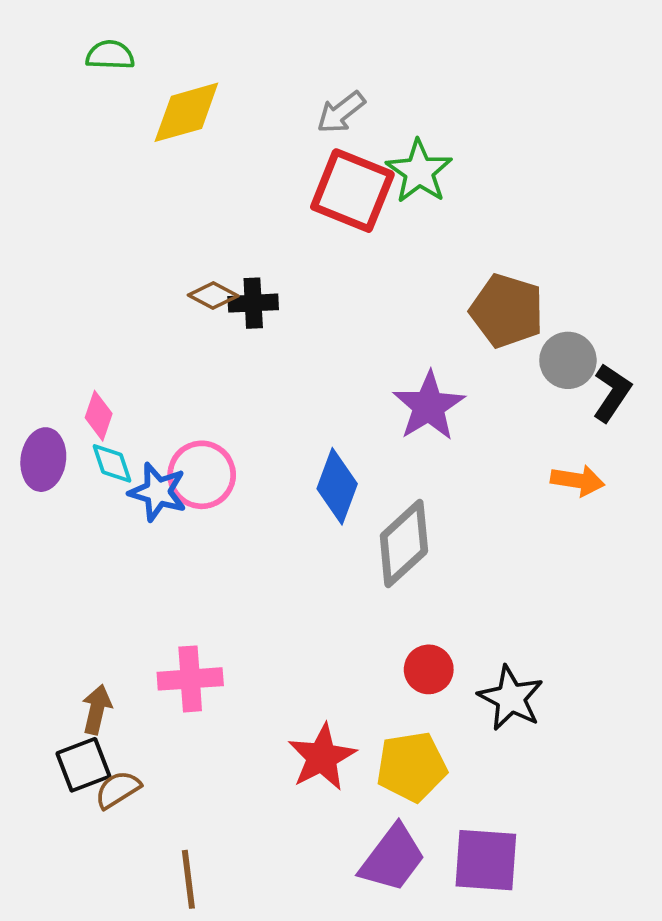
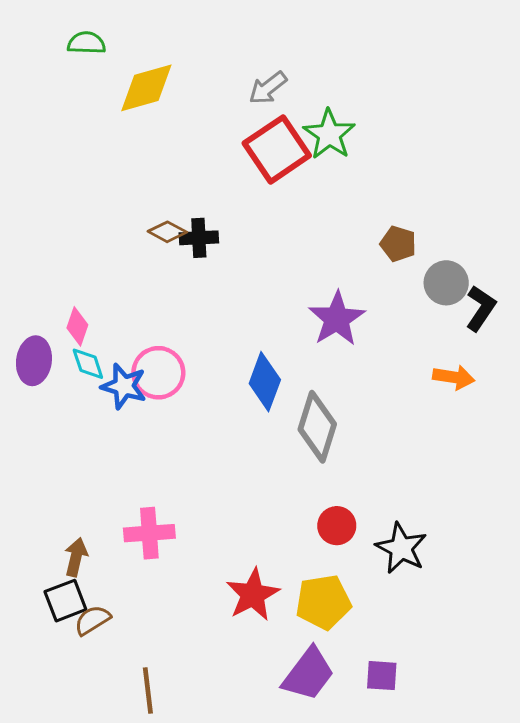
red square: (352, 191) -> (277, 149), turned 34
brown pentagon: (507, 311) -> (398, 244), size x0.6
gray diamond: (404, 543) -> (317, 427), turned -30
purple square: (486, 860) -> (382, 676), size x0.6

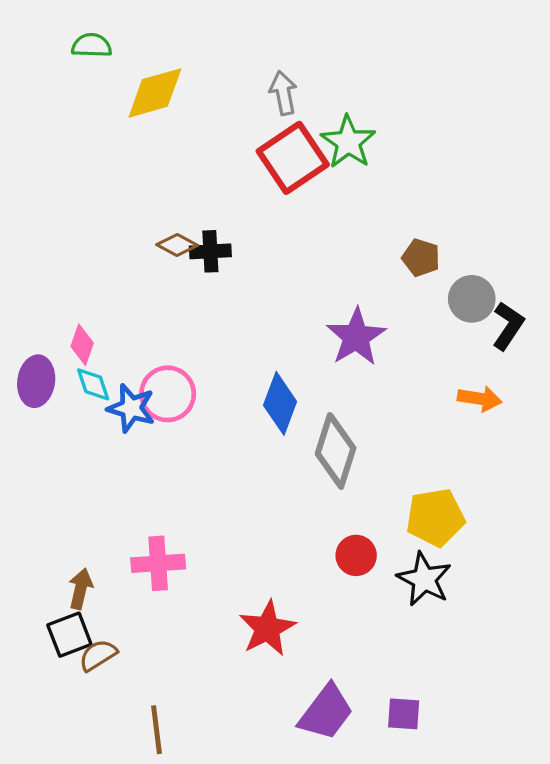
gray arrow: (268, 88) -> (283, 93), turned 117
yellow pentagon: (323, 602) -> (435, 517), moved

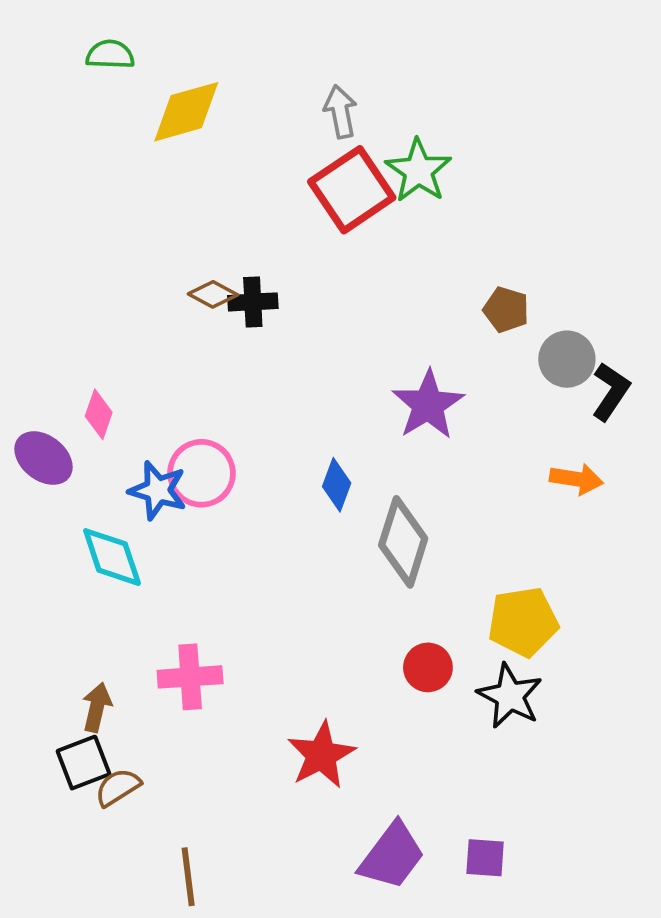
purple ellipse: (36, 381) -> (44, 458), turned -60
cyan diamond: (93, 384) -> (112, 557), moved, size x1.5
blue diamond: (280, 403) -> (337, 485), size x0.7

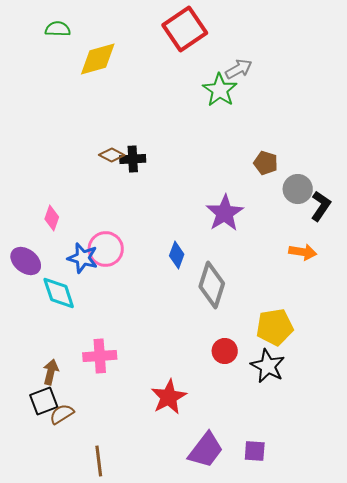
gray arrow: (340, 112) -> (239, 69), moved, turned 72
red square: (352, 190) -> (185, 29), moved
purple ellipse: (44, 458) -> (26, 261), moved

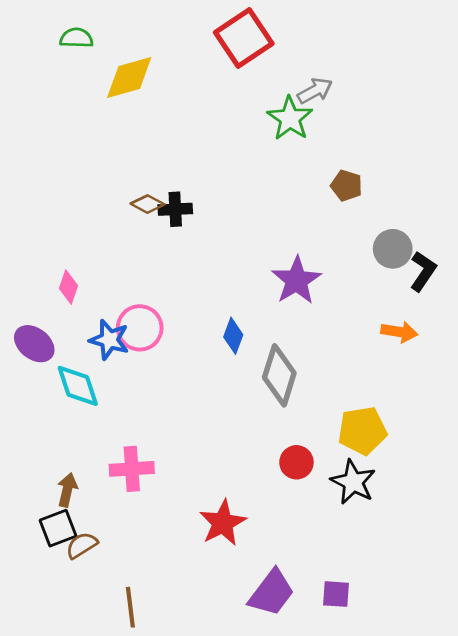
brown pentagon: (266, 163) -> (347, 186), moved

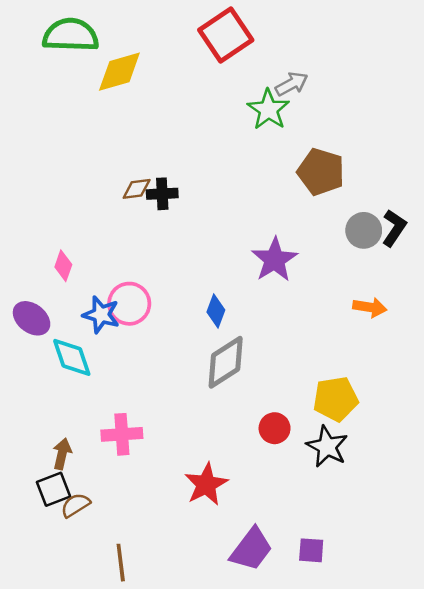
green semicircle: (76, 38) -> (71, 35), size x1.8
brown pentagon: (347, 186) -> (321, 172), size x1.6
brown diamond: (148, 204) -> (137, 189), turned -36
black L-shape: (423, 271) -> (394, 228), moved
gray diamond: (279, 375) -> (226, 362), moved, turned 40

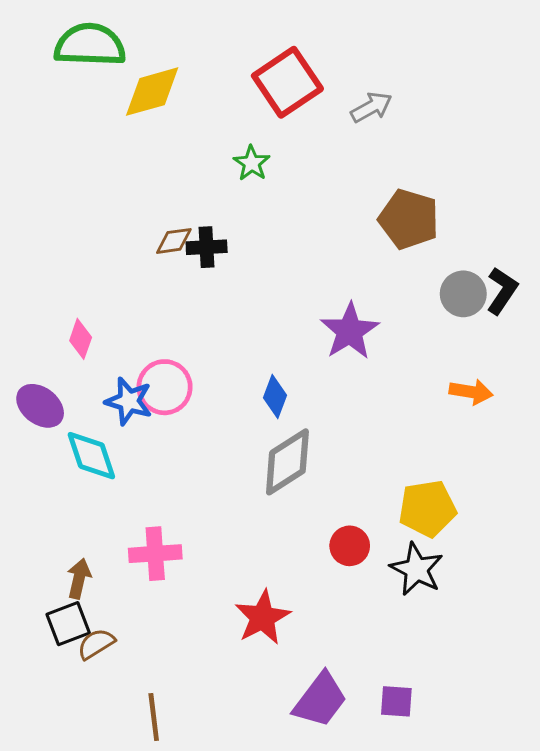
red square: (226, 35) -> (287, 82), moved
green star: (268, 110) -> (252, 163), moved, size x0.7

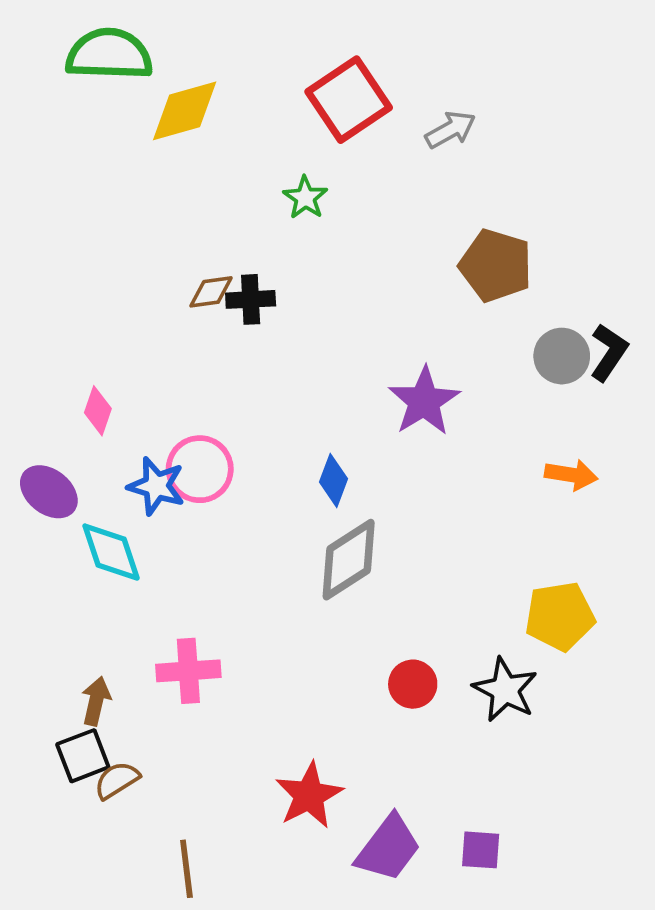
yellow pentagon: (427, 509) -> (560, 616), moved
red circle: (350, 546) -> (413, 684), moved
red star: (263, 617) -> (309, 795), moved

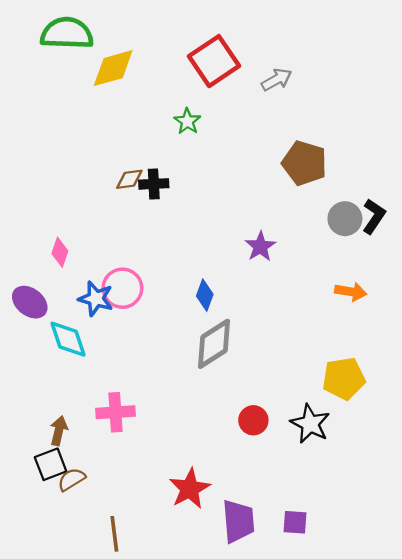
purple star: (424, 401) -> (260, 246), size x0.7
purple trapezoid: (388, 848) -> (238, 521), turned -42

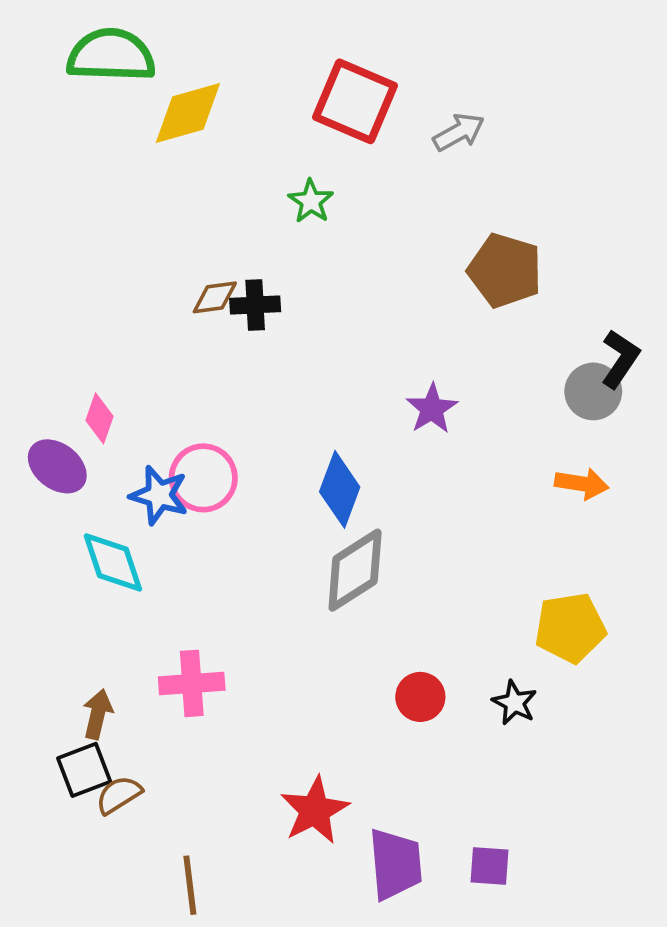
red square: (214, 61) -> (355, 101), turned -33
gray circle: (345, 219) -> (593, 391), moved
blue diamond: (205, 295) -> (340, 489), size x1.4
purple ellipse: (30, 302) -> (57, 466), moved
black star: (310, 424) -> (514, 703), size x0.7

